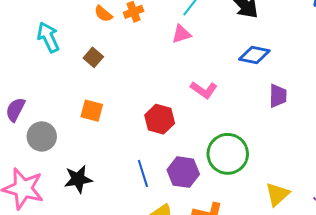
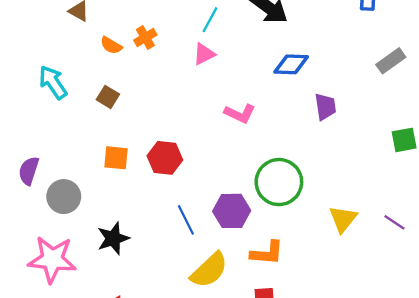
red hexagon: (160, 119) -> (165, 158), moved

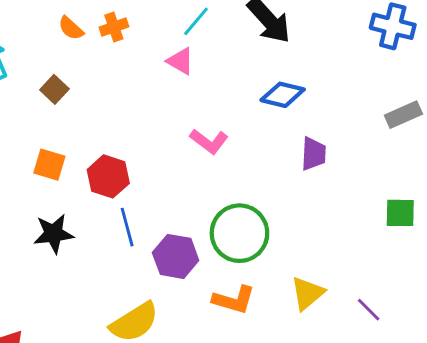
pink triangle: (204, 54) -> (180, 61), turned 45
blue line: (186, 220) -> (127, 227), moved
black star: (113, 238) -> (54, 234), moved
orange L-shape: (267, 253) -> (234, 300), moved

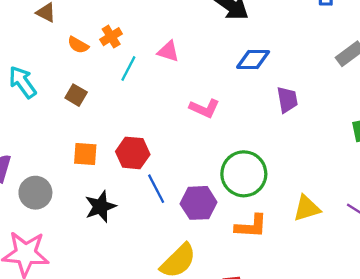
cyan line: (196, 21) -> (128, 69), moved
yellow triangle: (307, 293) -> (307, 208), turned 36

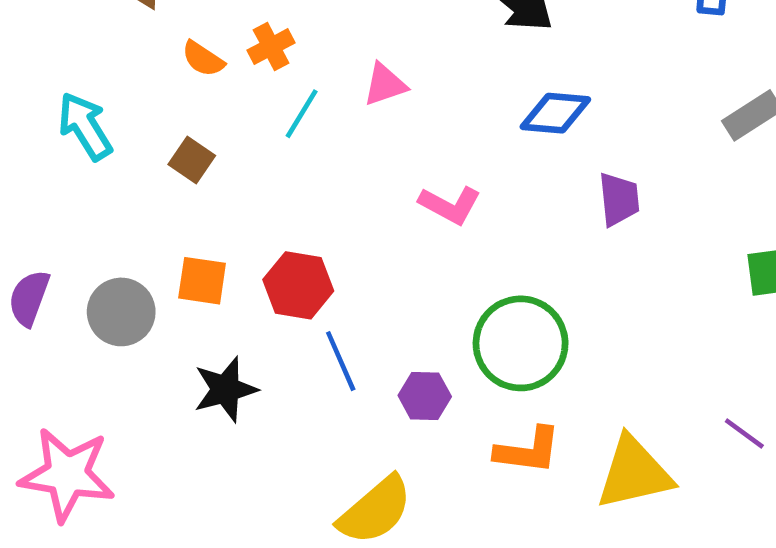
pink triangle: (168, 51) -> (385, 85), turned -40
gray circle: (35, 193) -> (121, 312), moved
purple hexagon: (199, 203) -> (425, 396), size x0.7
yellow triangle: (307, 208) -> (634, 473), moved, size x1.4

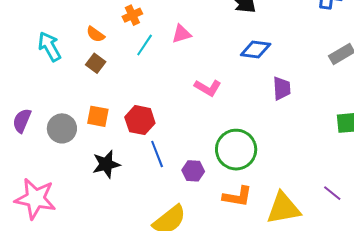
orange semicircle: (203, 59) -> (95, 34), moved

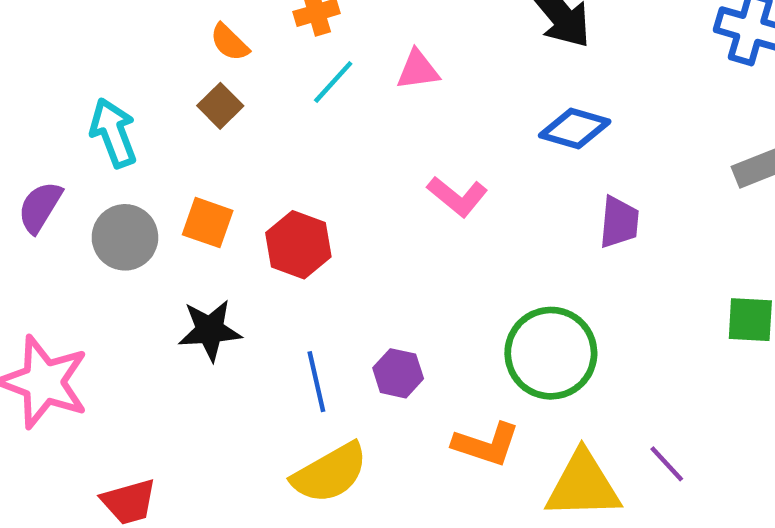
cyan arrow: (50, 47) -> (113, 133), moved
green circle: (236, 150) -> (551, 353), moved
blue line: (157, 154) -> (316, 382), moved
purple line: (332, 193) -> (667, 464), moved

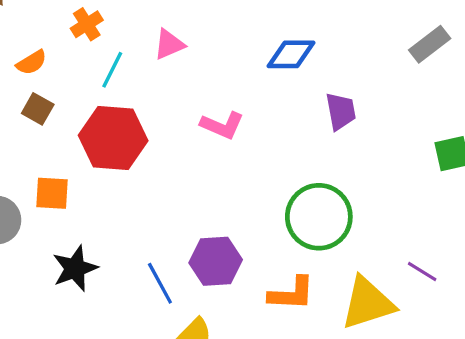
orange semicircle: (229, 42) -> (32, 62), turned -60
red hexagon: (298, 245) -> (113, 138), moved, size x1.4
purple hexagon: (398, 373) -> (216, 261), size x1.4

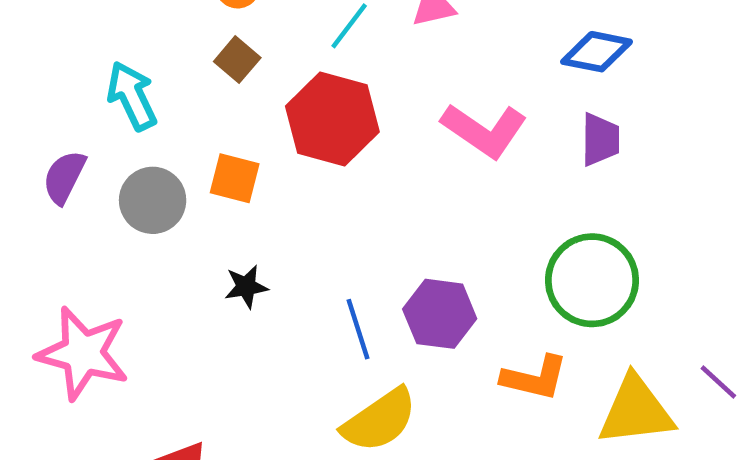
purple trapezoid: (341, 111) -> (600, 139), moved
pink L-shape: (222, 125) -> (484, 130), size x1.4
black star: (75, 268) -> (246, 287), size x0.7

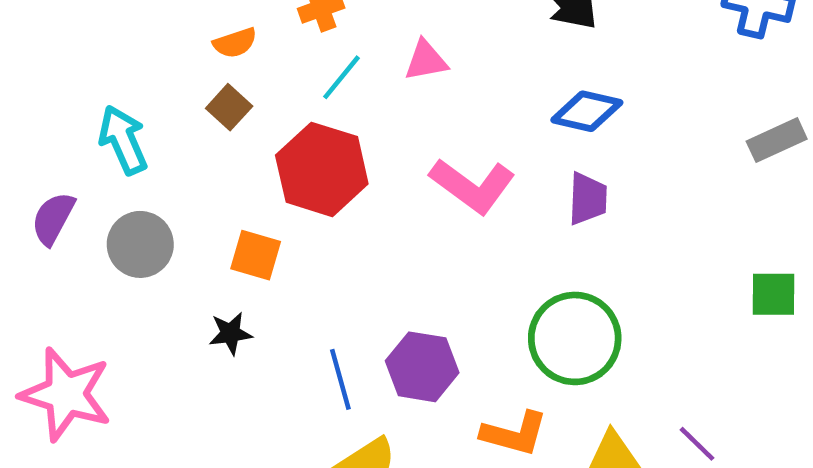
orange square: (235, 178) -> (256, 255), moved

